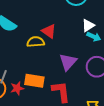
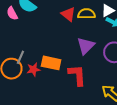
yellow semicircle: (36, 42) -> (86, 14), moved

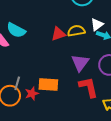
red triangle: (68, 14) -> (58, 34), turned -49
red L-shape: (77, 75) -> (89, 87), moved

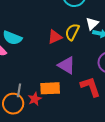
yellow semicircle: (76, 31) -> (72, 32), turned -48
purple triangle: (80, 63) -> (67, 65), moved, turned -30

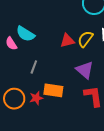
purple triangle: (67, 65) -> (85, 70), moved
gray line: (19, 90) -> (34, 67), moved

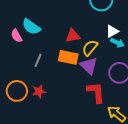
yellow semicircle: (85, 39) -> (90, 48), moved
orange rectangle: (53, 90) -> (68, 57), moved

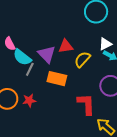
cyan semicircle: (31, 27) -> (22, 57), moved
orange rectangle: (68, 57) -> (57, 79), moved
purple triangle: (89, 66) -> (47, 54), moved

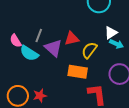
gray line: (30, 69) -> (39, 35), moved
orange rectangle: (57, 79) -> (78, 72), moved

